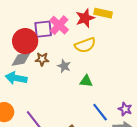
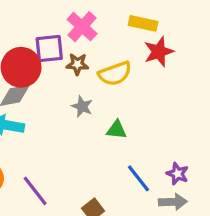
red star: (85, 18) -> (159, 52), moved
pink cross: (59, 25) -> (82, 27), moved
brown star: (42, 59) -> (77, 64), moved

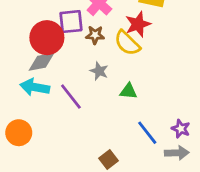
red star: (159, 52) -> (138, 24), moved
yellow semicircle: (115, 74) -> (127, 43), turned 64
purple line: (35, 191) -> (71, 97), moved

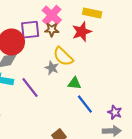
brown star: (95, 35) -> (52, 30), moved
yellow semicircle: (127, 43) -> (63, 56), moved
blue line: (147, 133) -> (85, 104), moved

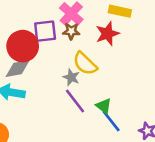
green triangle: (74, 83) -> (104, 106), moved, turned 32
purple line: (30, 87) -> (75, 101), moved

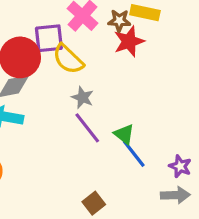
brown star: (71, 31) -> (119, 21), moved
yellow semicircle: (85, 64) -> (68, 59), moved

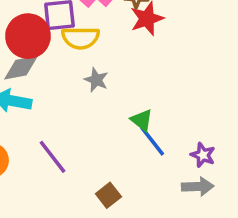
yellow semicircle: (68, 59) -> (80, 38), turned -44
purple line: (87, 128) -> (52, 157), moved

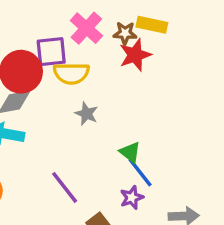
purple star: (203, 155) -> (132, 198), moved, turned 30
purple line: (52, 157) -> (65, 187), moved

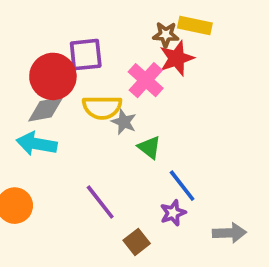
pink cross: (86, 28) -> (146, 80), moved
yellow semicircle: (71, 73) -> (102, 107), moved
green triangle: (130, 152) -> (149, 147), moved

